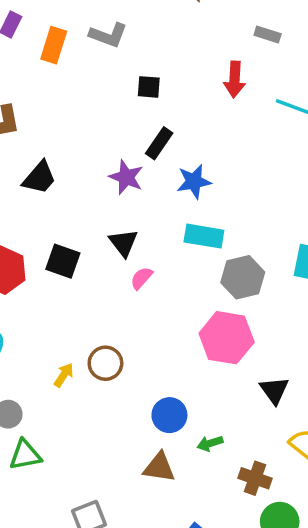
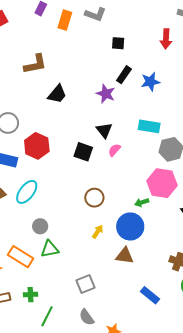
blue star: (194, 181) -> (150, 82), moved
black square: (63, 261) -> (83, 152), moved
yellow arrow: (64, 375) -> (98, 232), moved
blue circle: (169, 415) -> (130, 226), size x1.4
green arrow: (210, 443) -> (142, 202), moved

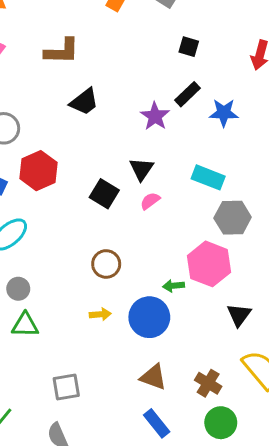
yellow arrow: (98, 232) -> (100, 314), turned 40
brown triangle: (125, 256) -> (153, 377), moved

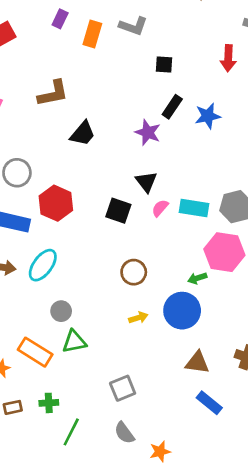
cyan rectangle: (208, 177) -> (194, 208), moved

